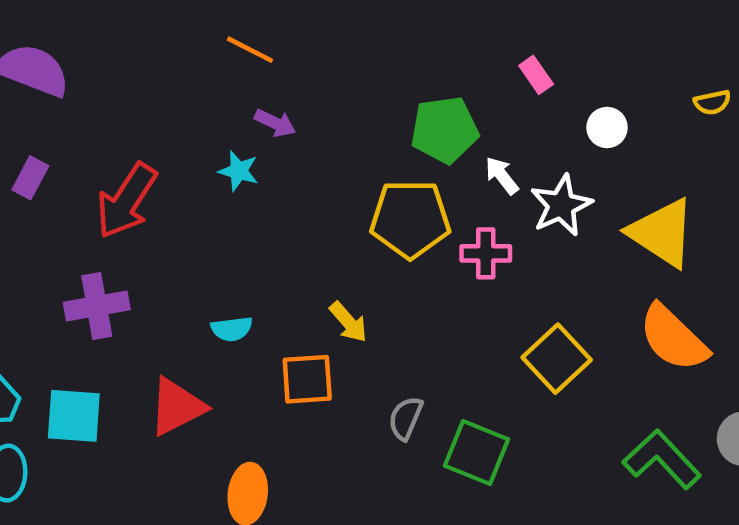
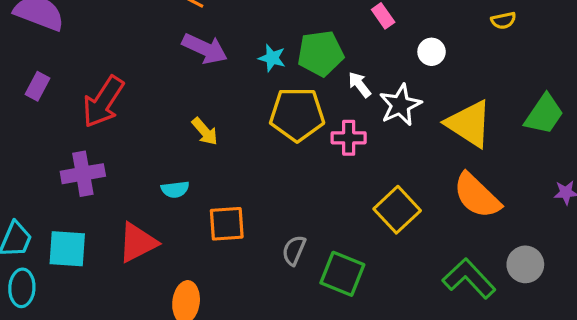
yellow semicircle: (712, 102) -> (503, 21), moved
purple arrow: (275, 123) -> (205, 49), size x1.6
cyan star: (239, 171) -> (272, 58), moved
yellow arrow: (348, 322) -> (205, 132), moved

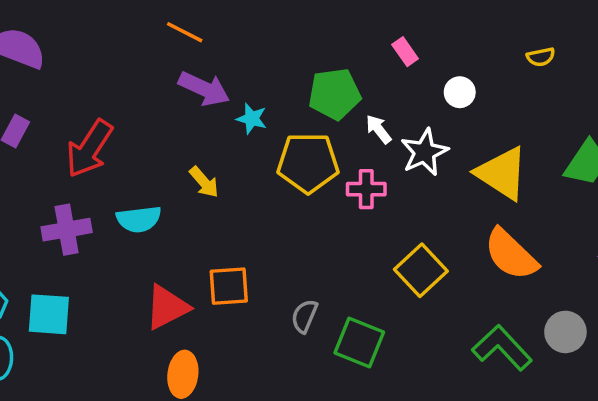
cyan star: (272, 58) -> (252, 119), moved
cyan semicircle: (175, 189) -> (139, 219), moved, size x1.4
red triangle: (138, 243) -> (167, 307), moved

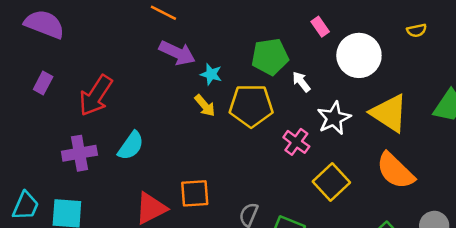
white circle: (460, 92) -> (359, 55), size x2.0
white star: (424, 152) -> (334, 118), moved
yellow arrow: (204, 182) -> (205, 106), moved
pink cross: (366, 189) -> (296, 142), moved, turned 36
cyan semicircle: (139, 219) -> (131, 146), turned -48

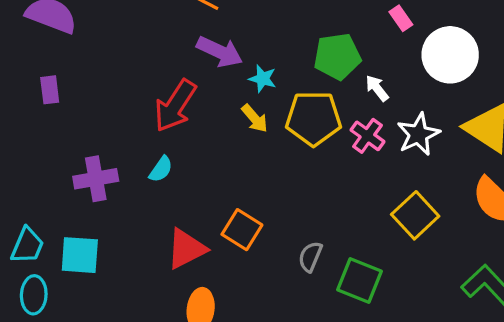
purple rectangle: (43, 83) -> (50, 90), turned -35
red arrow: (96, 96) -> (175, 106), moved
pink cross: (296, 142) -> (367, 136), moved
cyan semicircle: (131, 146) -> (161, 169), size x0.7
orange square: (195, 193) -> (242, 230), turned 36

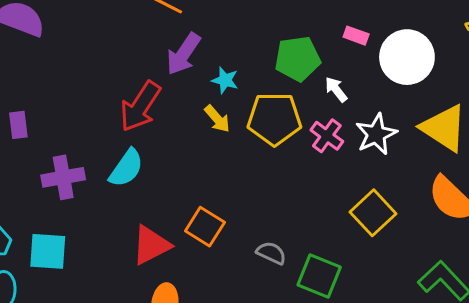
pink rectangle: (401, 18) -> (356, 36), moved, turned -35
purple arrow: (220, 52) -> (183, 54), turned 99
purple rectangle: (50, 90) -> (18, 125), moved
cyan semicircle: (161, 169) -> (126, 168), size x1.5
gray semicircle: (310, 257) -> (271, 253), turned 92

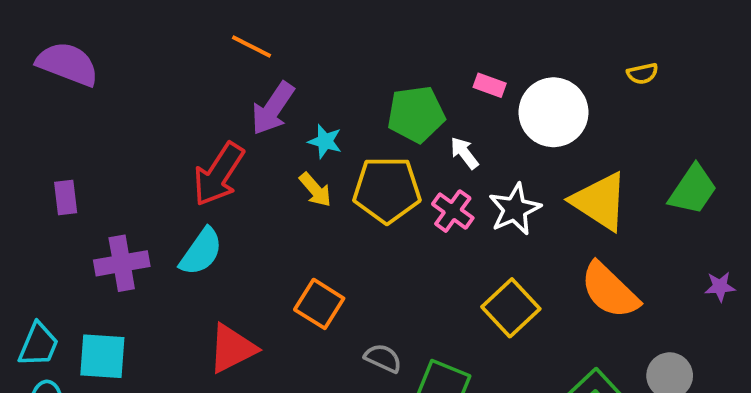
orange square: (205, 227) -> (319, 304), moved

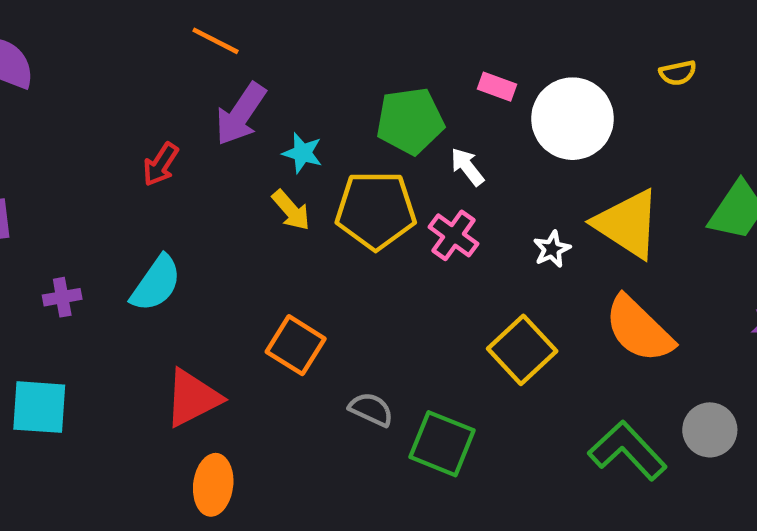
red arrow: (219, 174) -> (161, 164), moved, size x0.6
white star: (515, 209) -> (552, 249), moved, size x0.6
purple cross: (122, 263) -> (62, 297), size x0.6

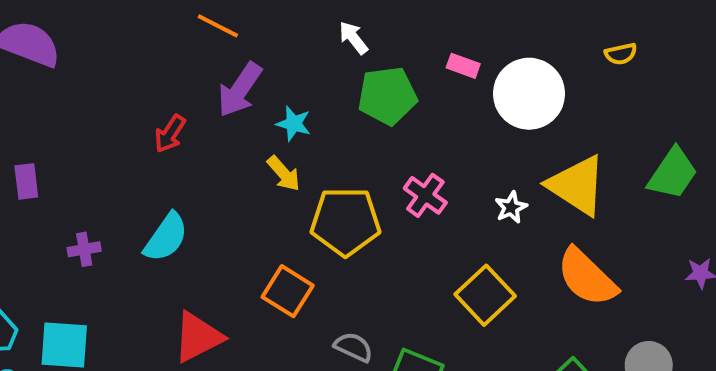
white arrow: (467, 167) -> (353, 38), moved
yellow pentagon: (376, 210) -> (345, 221), moved

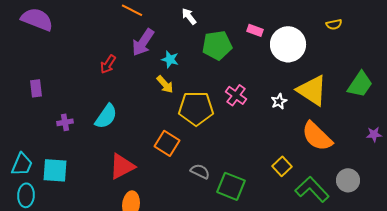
white arrow: (353, 38) -> (189, 16), moved
yellow square: (485, 295) -> (282, 166), moved, size x0.7

